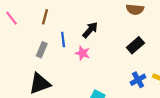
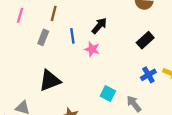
pink line: (11, 18) -> (20, 15), turned 56
gray rectangle: (42, 50) -> (43, 37), moved

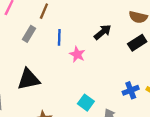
black arrow: (99, 26) -> (103, 32), moved
black rectangle: (145, 40) -> (137, 43), moved

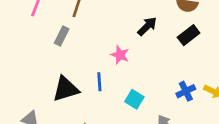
blue line: (59, 37) -> (99, 82), moved
cyan square: (86, 103) -> (134, 99), moved

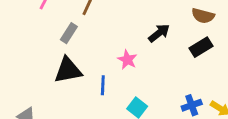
black triangle: (66, 89) -> (68, 70), moved

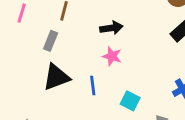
black arrow: (159, 33) -> (111, 28), moved, turned 40

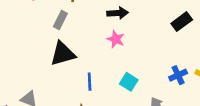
blue line: (93, 86) -> (90, 82), moved

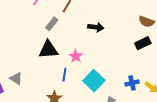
pink star: (116, 39) -> (76, 56), moved
cyan square: (129, 82) -> (94, 81), size x1.5

